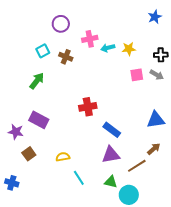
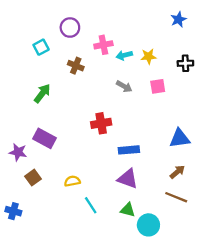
cyan square: (43, 51) -> (41, 47), moved
gray arrow: (157, 75) -> (124, 86), moved
blue rectangle: (112, 130) -> (129, 150), turned -42
purple triangle: (111, 155) -> (128, 179), turned 30
brown line: (137, 166) -> (176, 197), moved, turned 54

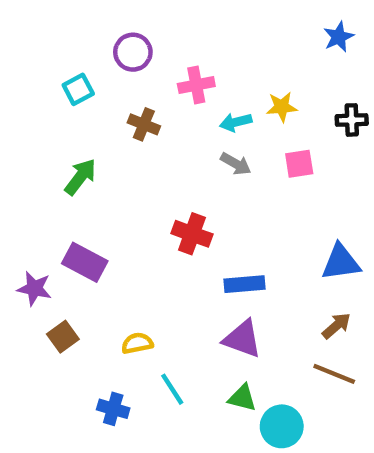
cyan arrow: (124, 55) -> (236, 122), moved
red cross: (101, 123) -> (192, 234), turned 30
blue cross: (13, 211) -> (113, 409), moved

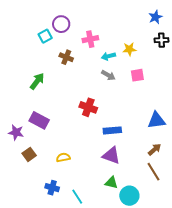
cyan square: (78, 89) -> (45, 36), moved
black cross: (352, 120) -> (162, 40), moved
brown line: (334, 374) -> (153, 172), turned 36
cyan line: (172, 389) -> (77, 197), moved

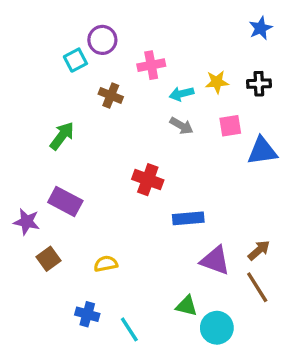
black cross: (162, 40) -> (259, 84), moved
blue triangle: (156, 120) -> (262, 151), moved
purple triangle: (111, 155) -> (215, 260), moved

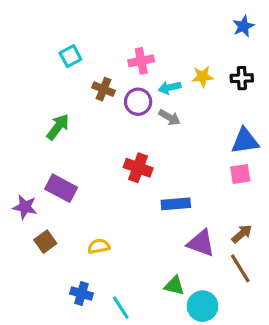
purple circle: (102, 40) -> (138, 102), moved
pink square: (230, 126) -> (240, 174), moved

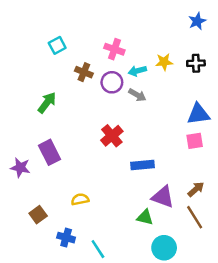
pink cross: (141, 61) -> (114, 49), turned 30
red cross: (138, 168) -> (112, 136), turned 30
purple rectangle: (61, 188) -> (50, 152), turned 35
brown square: (45, 242) -> (38, 215), moved
green triangle: (174, 286) -> (145, 217), moved

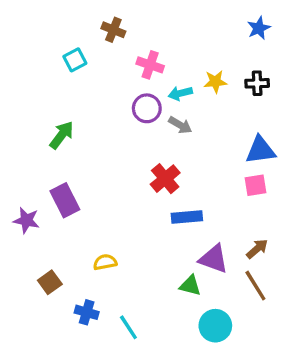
brown cross: (84, 72) -> (113, 30), moved
red cross: (112, 136) -> (165, 179), moved

